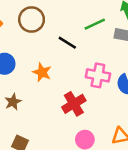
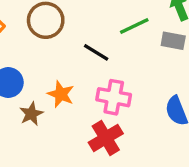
pink cross: (98, 75) -> (114, 97), moved
brown star: (13, 102) -> (31, 114), moved

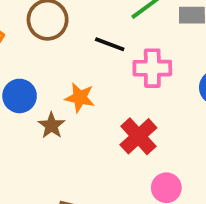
pink cross: (114, 97) -> (152, 68), moved

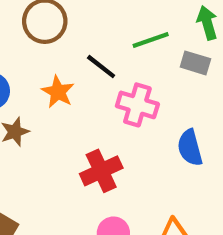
orange star: (80, 98) -> (58, 92), moved

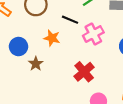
pink cross: (137, 105) -> (93, 34), turned -30

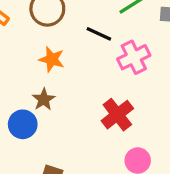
orange star: (52, 38) -> (52, 59), moved
blue circle: (18, 47) -> (23, 124), moved

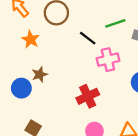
orange star: (52, 59) -> (31, 39), moved

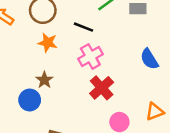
orange star: (31, 39) -> (48, 43), moved
pink cross: (108, 60) -> (90, 56), moved

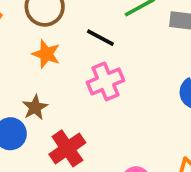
red cross: (102, 88) -> (67, 148), moved

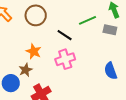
orange star: (46, 54) -> (34, 51), moved

